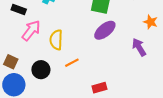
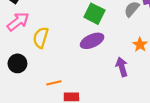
orange line: (72, 63) -> (54, 83), moved

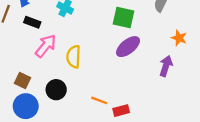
purple arrow: (122, 67) -> (166, 66), turned 48
orange line: (54, 83) -> (99, 100), turned 48

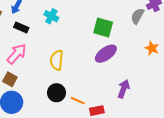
pink arrow: (46, 46) -> (17, 54), moved
purple arrow: (166, 66) -> (124, 89), moved
black circle: (56, 90) -> (56, 93), moved

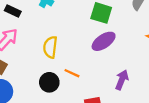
orange line: (78, 101) -> (72, 73), moved

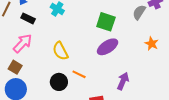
yellow semicircle: (50, 47) -> (60, 51), turned -36

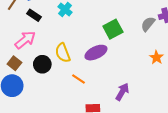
green square: (106, 22) -> (113, 29), turned 36
purple ellipse: (108, 47) -> (96, 53), moved
black circle: (59, 82) -> (42, 64), moved

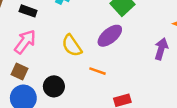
black circle: (42, 64) -> (54, 86), moved
purple arrow: (122, 92) -> (161, 49), moved

